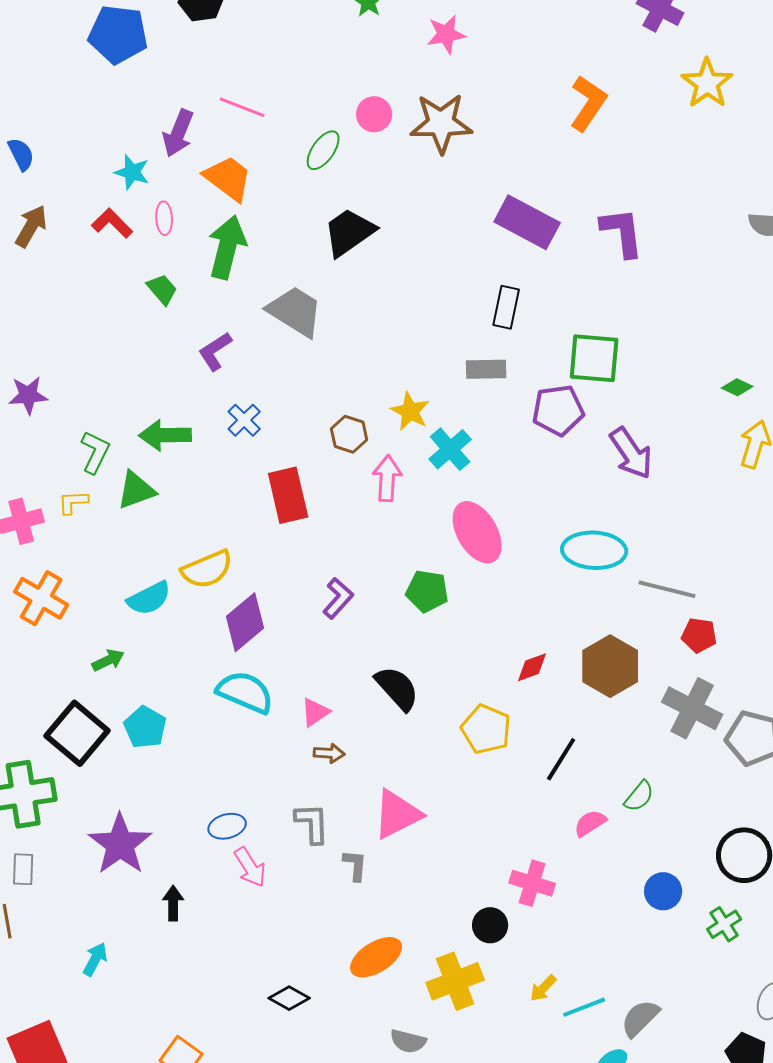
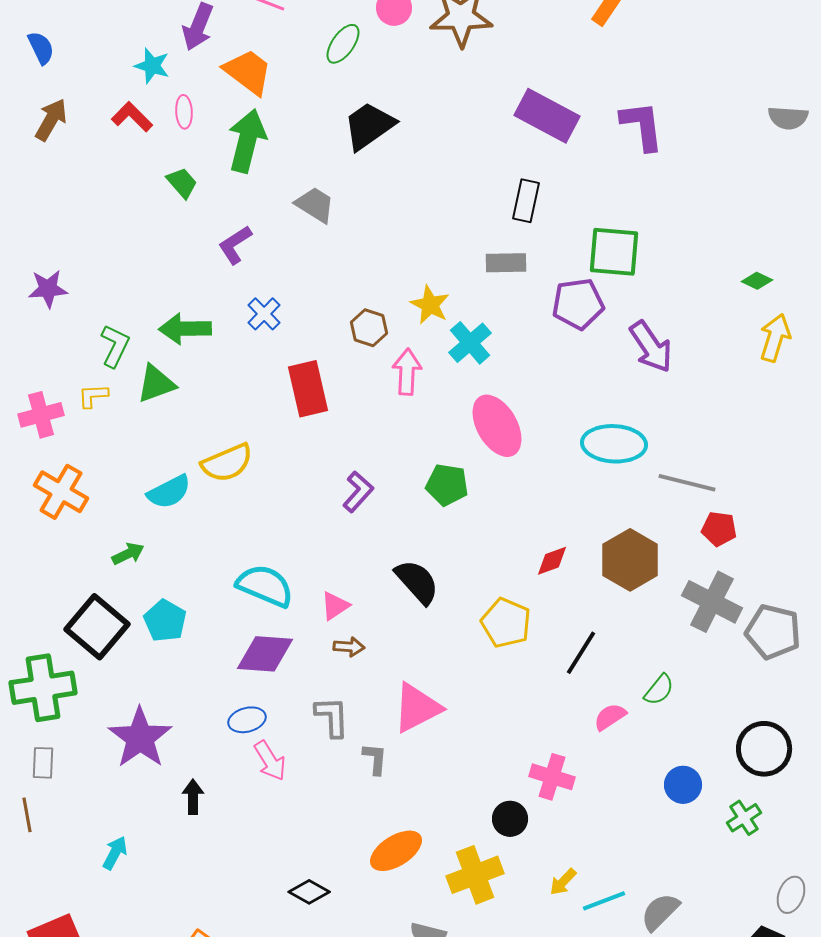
gray trapezoid: (295, 311) -> (315, 205), size x0.7
purple diamond: (245, 622) -> (265, 654), moved, turned 44

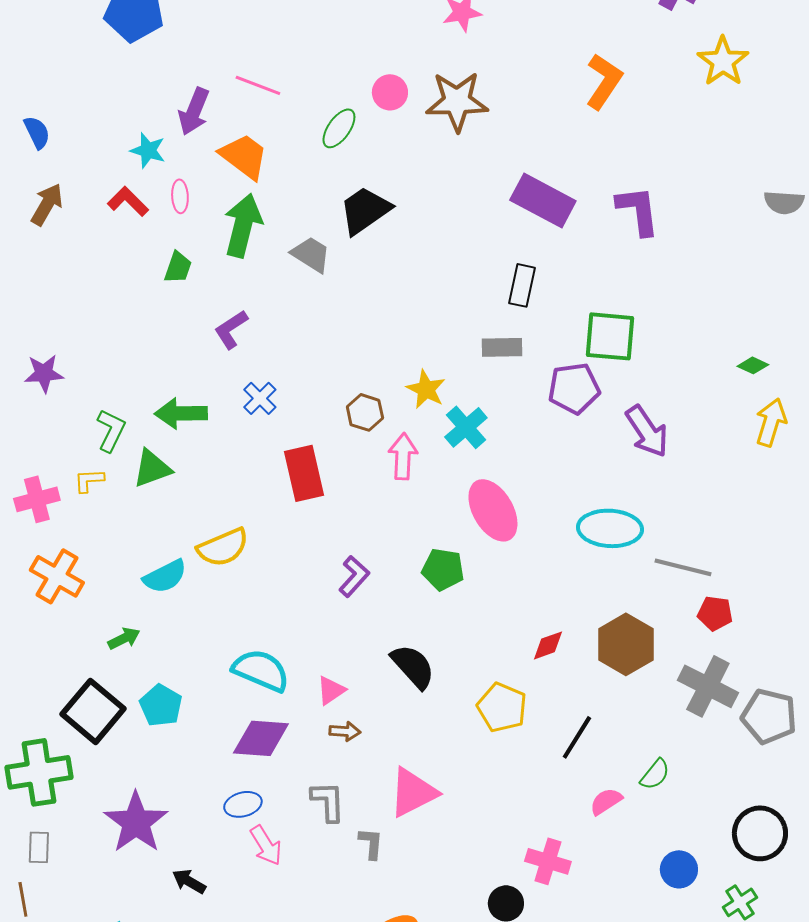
green trapezoid: (182, 183) -> (178, 267), turned 60
gray trapezoid: (315, 205) -> (311, 254), moved
black arrow: (193, 797) -> (189, 881), turned -60

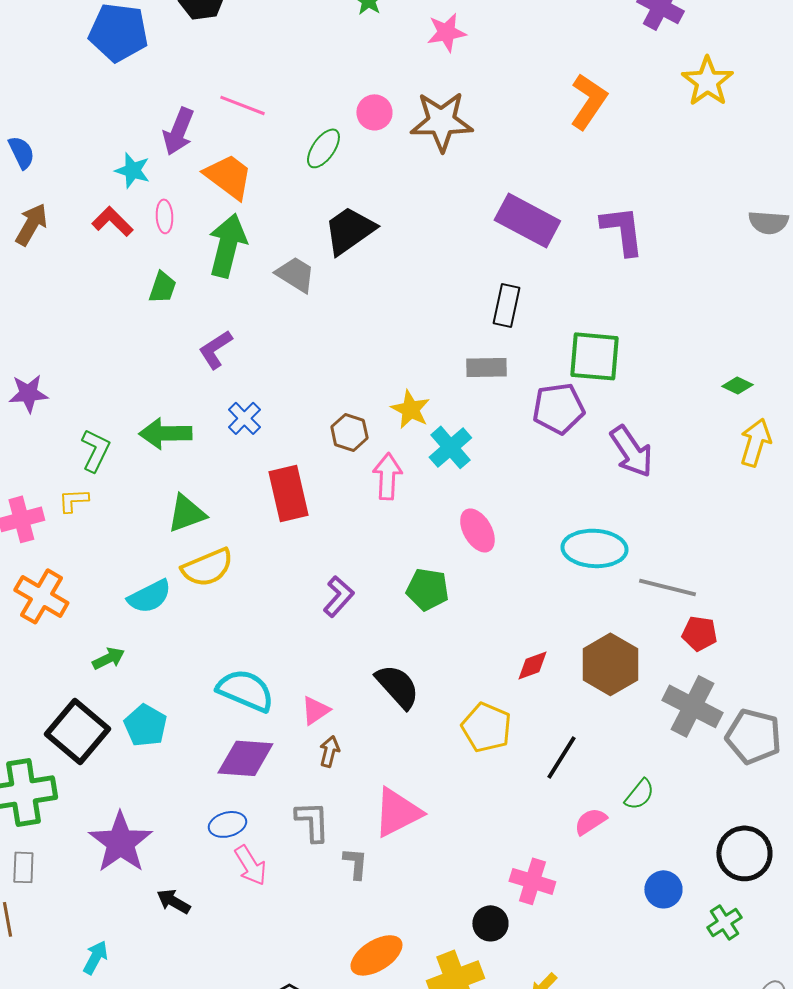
green triangle: (152, 468) -> (186, 513), moved
pink ellipse: (493, 510) -> (477, 530), size x0.7
brown arrow: (345, 731) -> (329, 751), turned -80

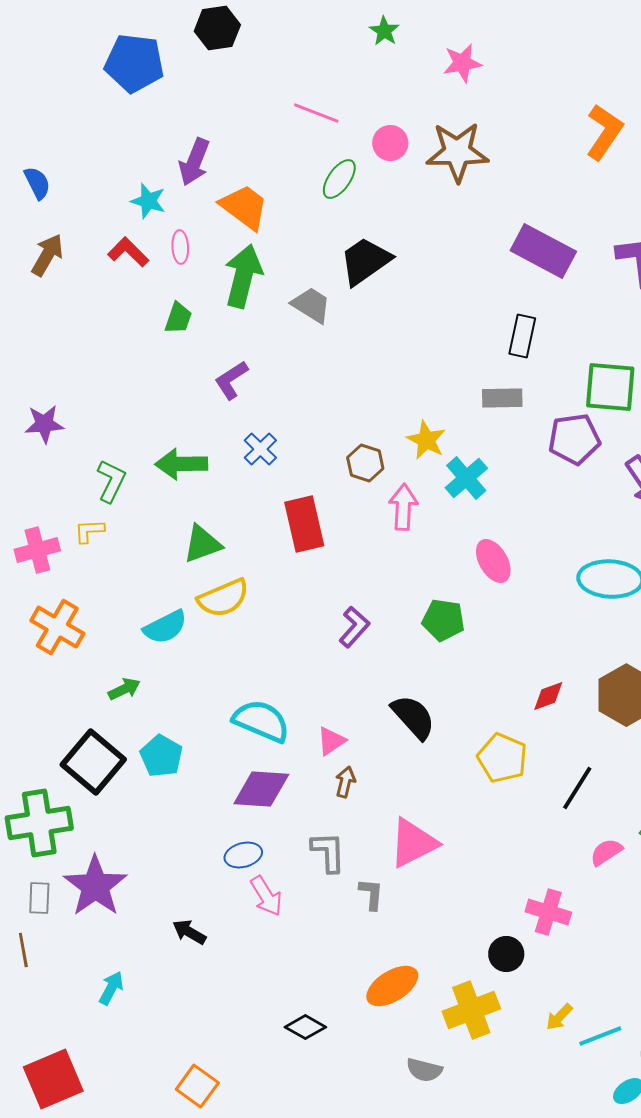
pink line: (242, 105) -> (316, 113), moved
purple star: (120, 842) -> (95, 886), moved

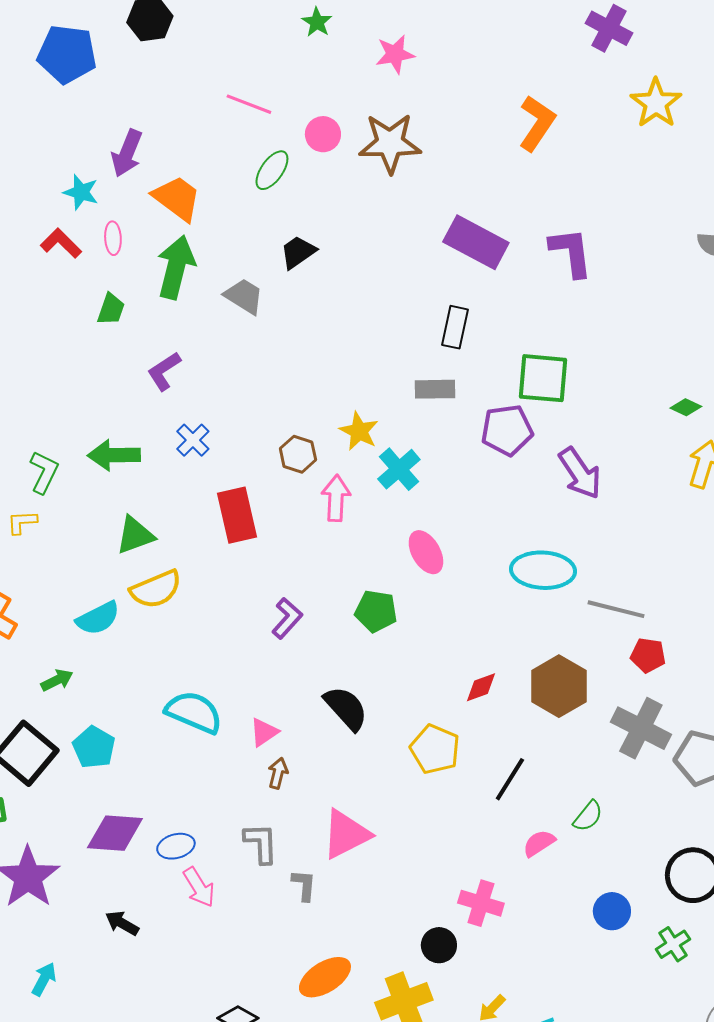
black trapezoid: (365, 261) -> (298, 252), size x0.7
purple diamond: (261, 789) -> (115, 833), moved

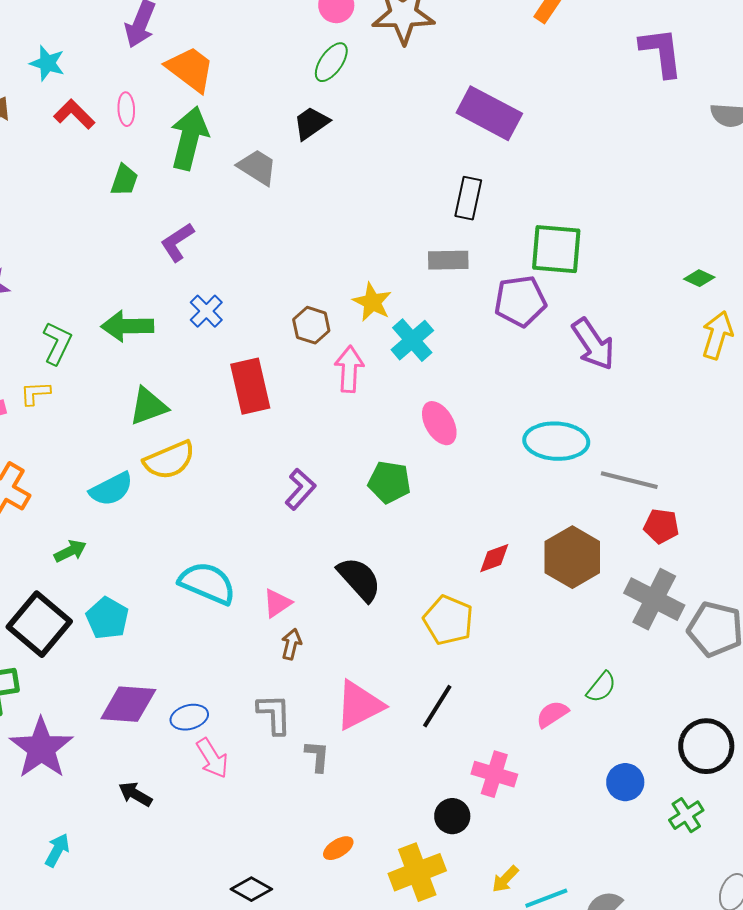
green ellipse: (272, 170) -> (331, 62), moved
cyan star: (81, 192) -> (47, 63), moved
purple L-shape: (571, 252) -> (661, 52), moved
black line: (510, 779) -> (437, 706), moved
orange ellipse: (325, 977) -> (338, 848), size x0.6

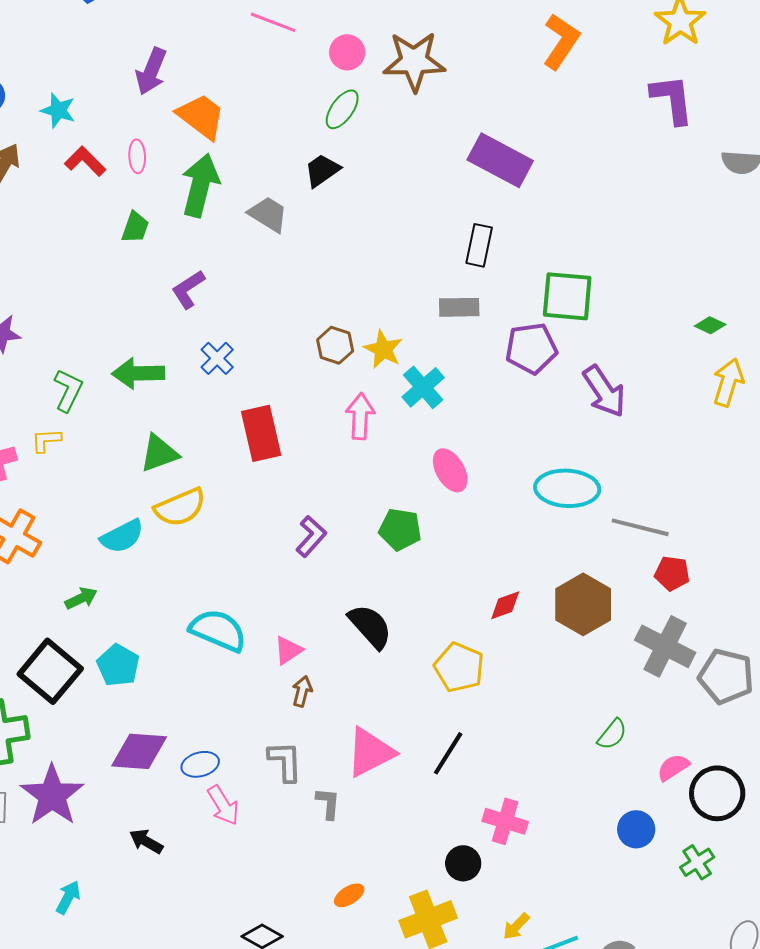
brown hexagon: (311, 325) -> (335, 345), moved
pink semicircle: (552, 714) -> (673, 767), moved

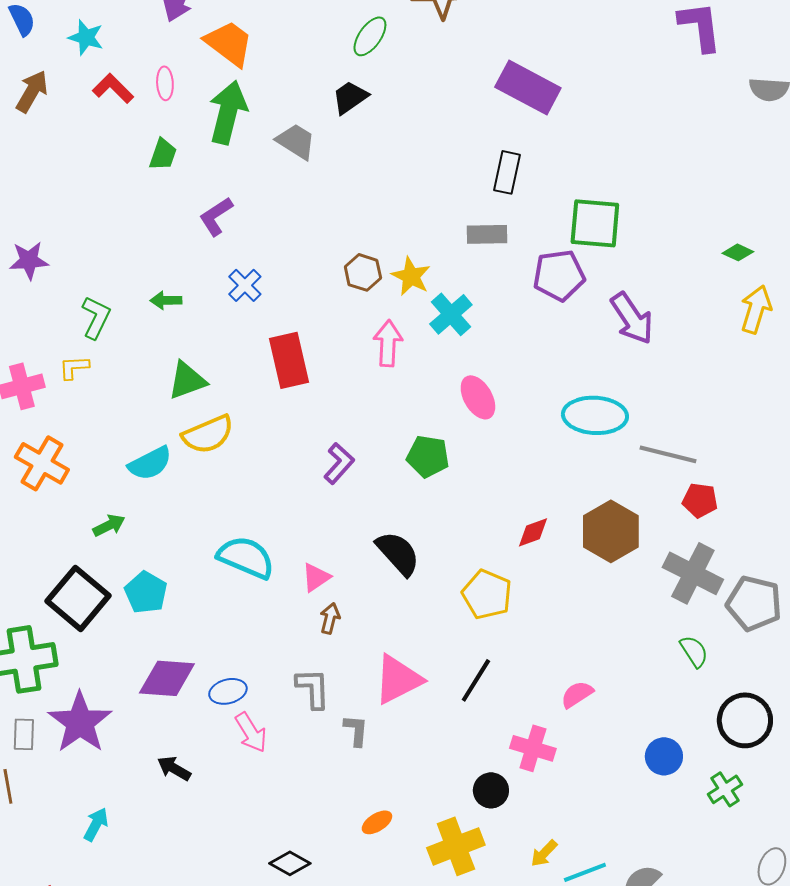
green arrow: (138, 373) -> (166, 300), size x0.6
green semicircle: (612, 734) -> (694, 651), moved, turned -72
pink semicircle: (673, 767) -> (577, 694), moved

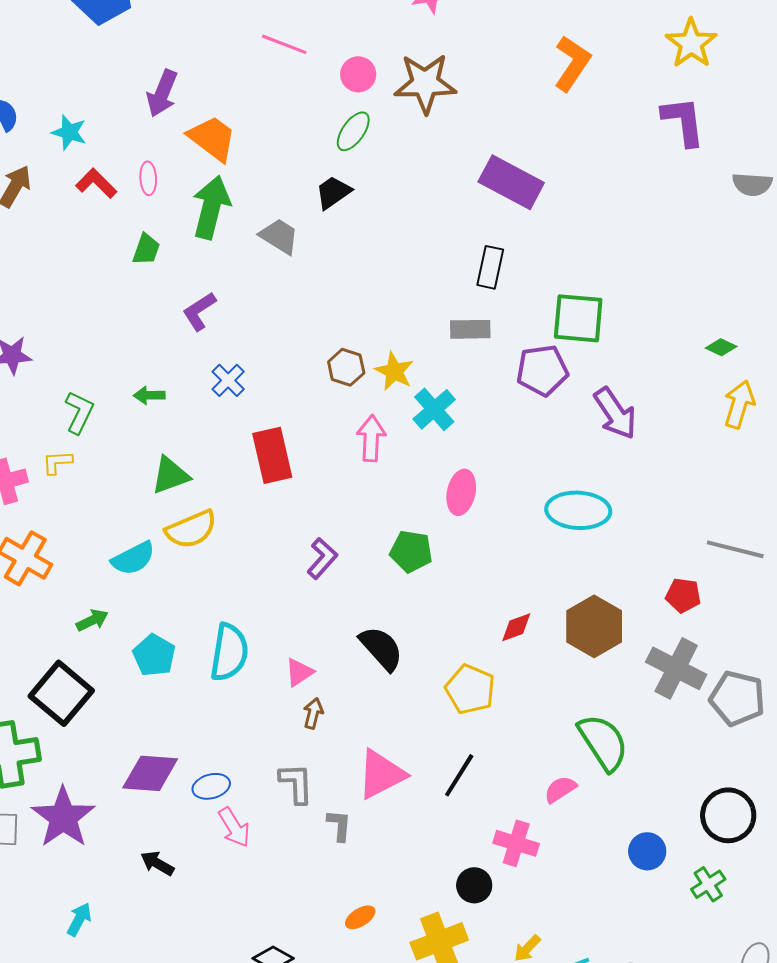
pink ellipse: (478, 397) -> (461, 492), turned 42
gray line: (668, 454) -> (735, 549), moved
cyan semicircle: (246, 557) -> (229, 652), turned 76
cyan pentagon: (146, 592) -> (154, 655), moved
green semicircle: (694, 651) -> (603, 742), moved, size x1.8

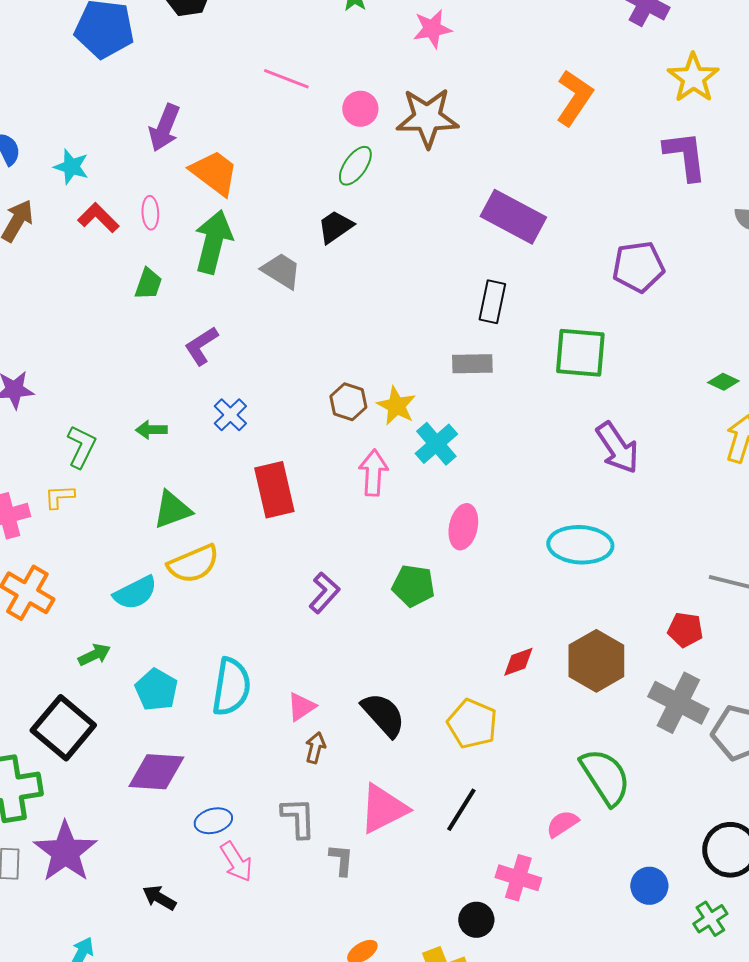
purple pentagon: (542, 370) -> (638, 267), moved
black semicircle: (381, 648) -> (383, 715), moved
purple diamond: (150, 773) -> (156, 772), moved

